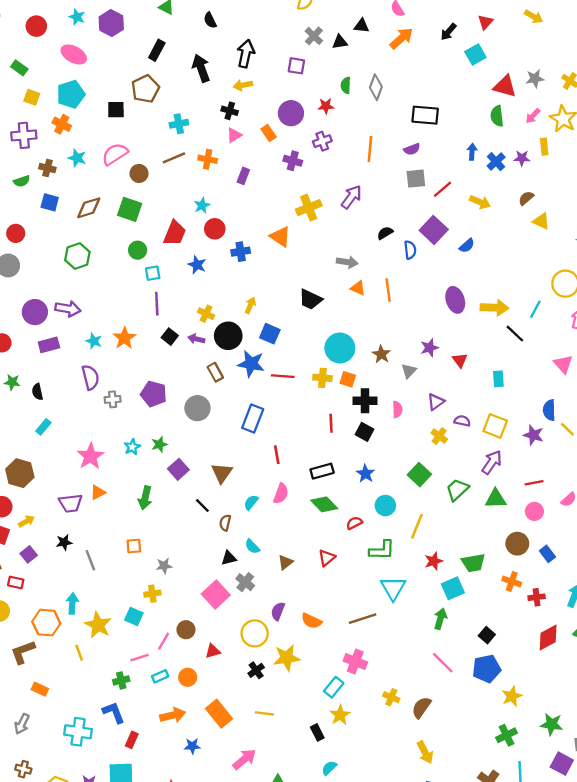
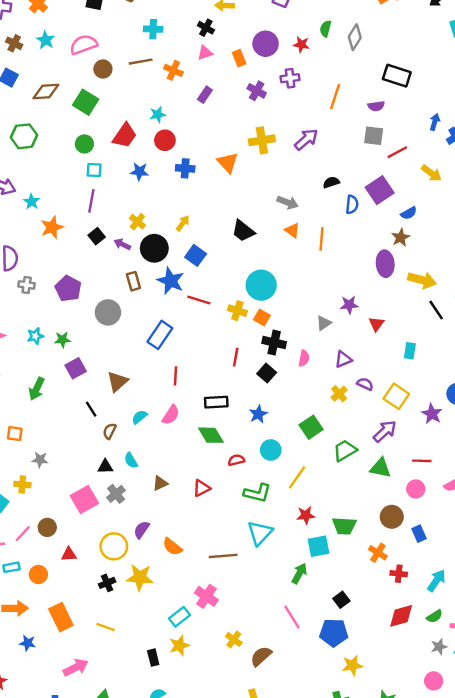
blue star: (197, 265) -> (139, 172), turned -30
cyan star: (94, 341) -> (31, 202), moved
brown star: (381, 354) -> (401, 237), moved

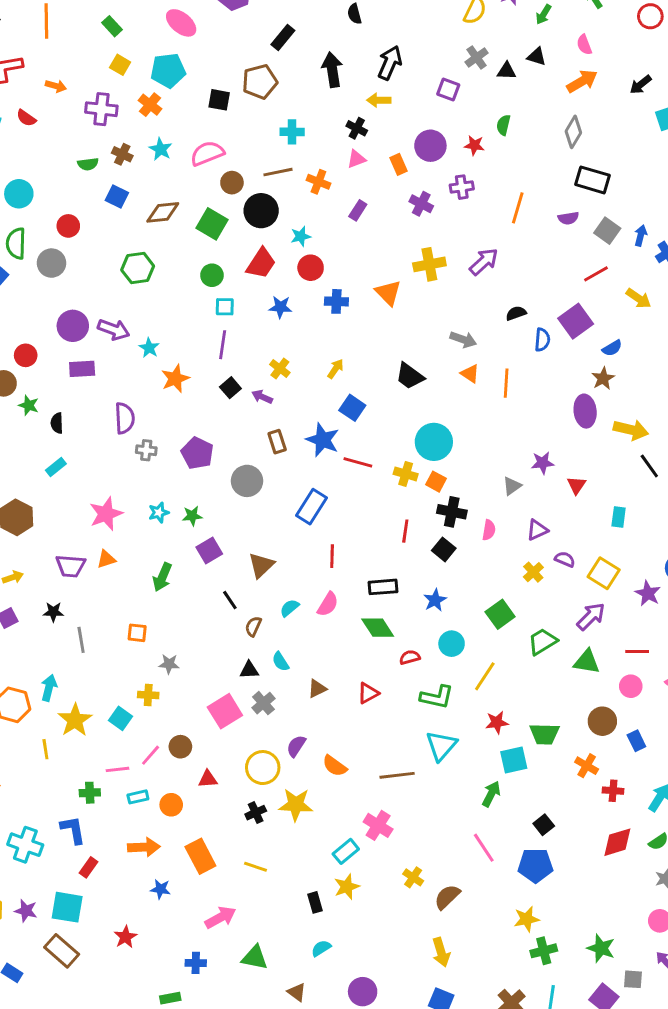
gray diamond: (355, 37) -> (573, 132), moved
gray square: (374, 136) -> (607, 231), moved, turned 30
black circle: (154, 248) -> (261, 211), moved
yellow star: (352, 665) -> (526, 919), moved

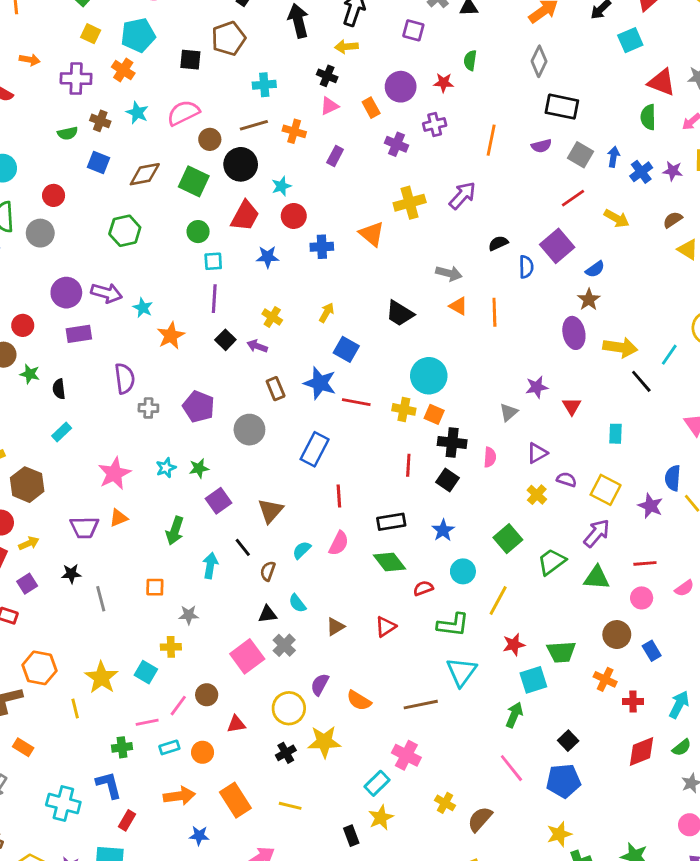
cyan arrow: (49, 688) -> (210, 566), moved

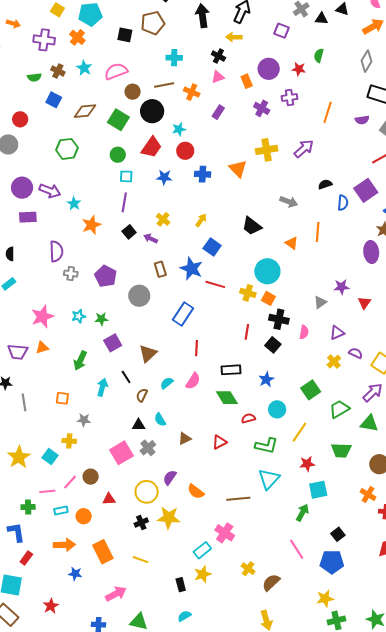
orange triangle: (458, 306) -> (292, 243), moved
green trapezoid: (561, 652) -> (341, 450), moved

